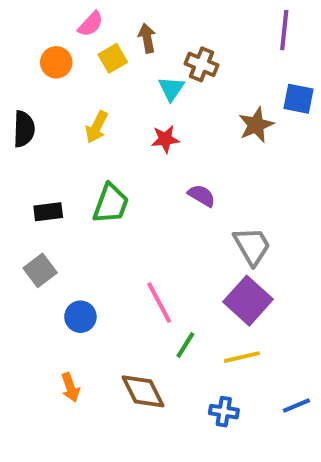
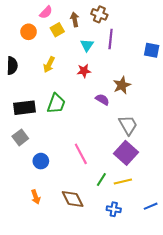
purple line: (284, 30) -> (111, 39), moved
brown cross: (202, 64) -> (99, 14), moved
brown star: (256, 125) -> (122, 85), moved
black rectangle: (48, 212) -> (24, 108), size x1.5
green line: (185, 345) -> (101, 180), moved

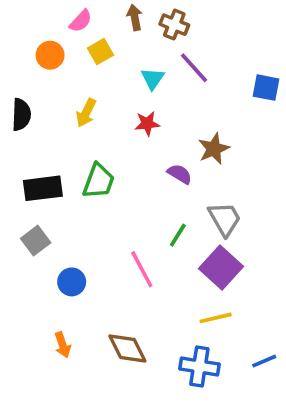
brown arrow: (75, 19) -> (135, 17), moved
purple line: (111, 39) -> (194, 68), turned -48
green line: (101, 180) -> (178, 235), moved
blue cross: (114, 209) -> (199, 366), size x1.5

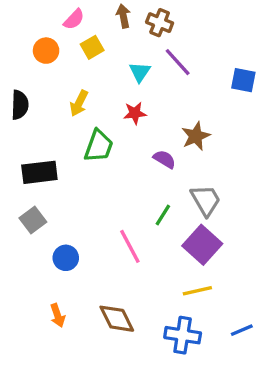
green trapezoid: (99, 181) -> (99, 146), moved

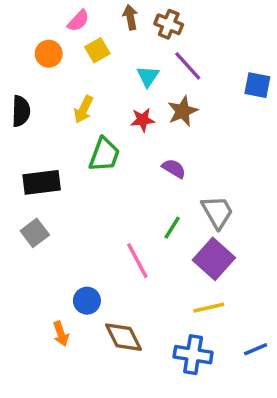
brown star: (196, 136) -> (183, 111), moved
blue circle: (66, 258) -> (87, 301), moved

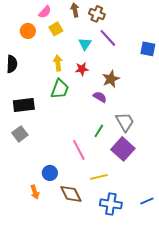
yellow arrow: (83, 109) -> (58, 63), moved, turned 147
brown star: (183, 111) -> (111, 79), moved
yellow line: (209, 308) -> (99, 177), moved

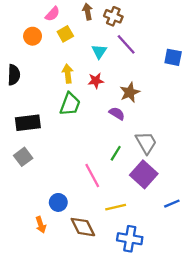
blue line: (147, 201) -> (172, 204), moved

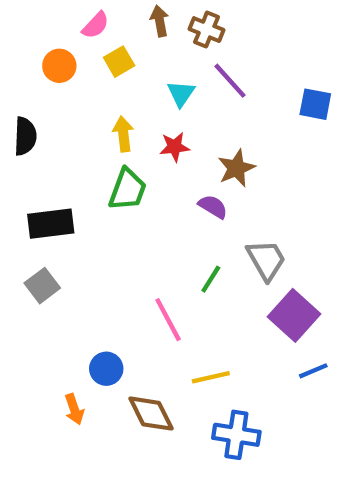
purple square: (144, 174) -> (294, 315), moved

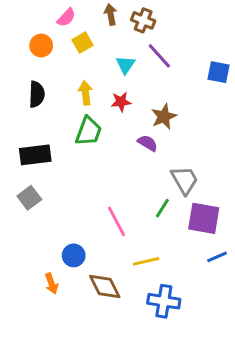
black semicircle: (25, 136) -> (37, 94), moved
green line: (211, 279) -> (162, 208), moved
purple square: (294, 315) -> (204, 218), turned -32

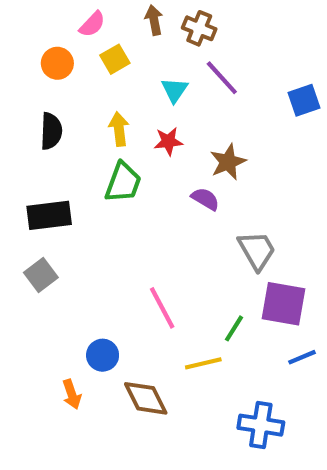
blue square: (219, 72) -> (304, 100), turned -30
green line: (162, 208) -> (234, 328), moved
blue cross: (164, 301) -> (261, 425), moved

